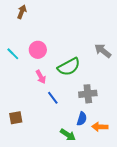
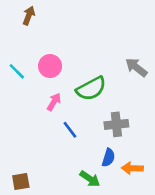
pink arrow: (41, 77) -> (54, 102), turned -120
brown square: (16, 118) -> (21, 181), moved

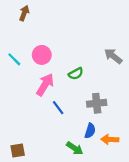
green semicircle: (91, 89) -> (76, 74), size x0.6
pink arrow: (54, 102) -> (45, 85), size x1.5

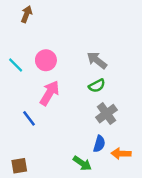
gray arrow: (113, 56) -> (97, 60), moved
green semicircle: (76, 74) -> (97, 86), moved
gray cross: (97, 103) -> (107, 114), turned -30
blue line: (58, 108) -> (29, 118), moved

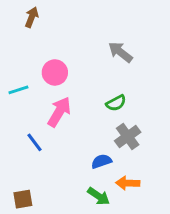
gray arrow: (97, 60) -> (120, 52), moved
cyan line: (16, 65) -> (18, 90), moved, turned -63
blue semicircle: (99, 144) -> (101, 161), moved, turned -126
orange arrow: (121, 154) -> (128, 183), moved

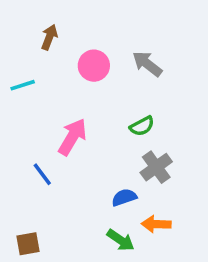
brown arrow: (32, 17) -> (49, 37), moved
pink circle: (55, 72) -> (94, 66), moved
cyan line: (18, 90) -> (23, 85), moved

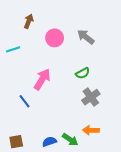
blue semicircle: (124, 197) -> (49, 142), moved

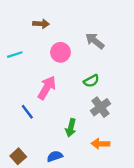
brown arrow: (29, 21) -> (41, 24), moved, turned 72
pink circle: (55, 38) -> (60, 52), moved
green arrow: (70, 140) -> (71, 128), moved, turned 70
brown square: (16, 142) -> (18, 156), turned -32

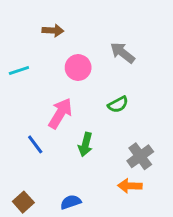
gray cross: (100, 107) -> (140, 156), moved
green arrow: (71, 128) -> (85, 144), moved

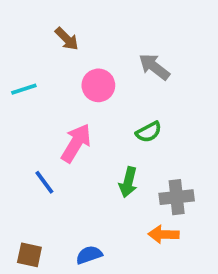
brown arrow: (53, 31) -> (67, 39), turned 42
green arrow: (85, 144) -> (128, 182), moved
gray cross: (140, 156) -> (177, 197), turned 30
brown square: (23, 202) -> (29, 255), turned -36

